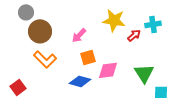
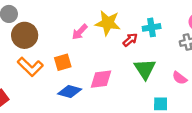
pink arrow: (79, 35) -> (80, 32), moved
orange square: (88, 57) -> (63, 62), moved
green triangle: (144, 73) -> (145, 69), moved

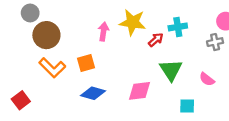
pink arrow: (80, 32) -> (103, 32), turned 144
pink diamond: (101, 79) -> (139, 91), moved

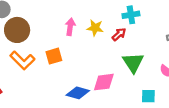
yellow star: (133, 22) -> (95, 28), moved, size x0.7
cyan cross: (178, 27) -> (131, 15), moved
blue diamond: (93, 93) -> (78, 93), moved

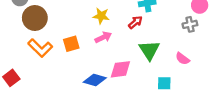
pink arrow: (70, 27) -> (103, 37), moved, turned 56
yellow star: (95, 28) -> (101, 16), moved

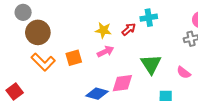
red arrow: (135, 22) -> (129, 29), moved

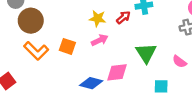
orange square: (74, 58) -> (67, 46), turned 35

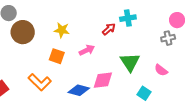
yellow star: (98, 18) -> (62, 30), moved
orange L-shape: (36, 51) -> (40, 82), moved
cyan square: (161, 86) -> (144, 93), turned 32

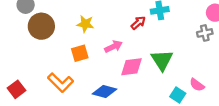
orange square: (57, 56) -> (80, 53), turned -35
pink semicircle: (161, 70) -> (197, 85), moved
pink diamond: (103, 80) -> (132, 67), moved

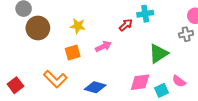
green triangle: (162, 60) -> (158, 54), moved, turned 30
pink diamond: (132, 67) -> (140, 82), moved
cyan square: (178, 95) -> (162, 90), turned 32

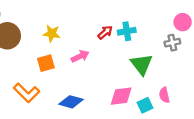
cyan cross: (145, 14) -> (127, 31), moved
green triangle: (158, 54) -> (142, 64), turned -35
pink semicircle: (179, 81) -> (164, 95), turned 40

